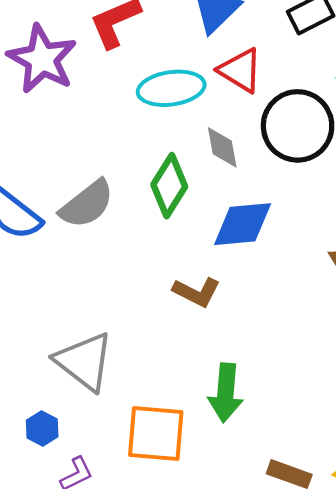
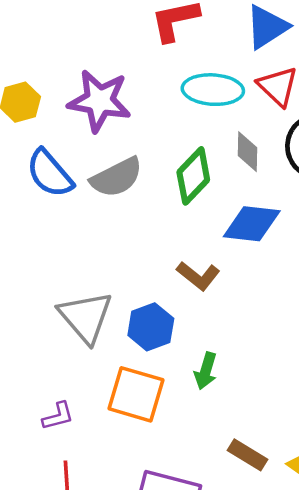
purple star: (42, 59) -> (100, 101), moved, turned -30
green arrow: (226, 393) -> (206, 371), size x0.7
blue hexagon: (42, 429) -> (151, 327), moved, size x1.5

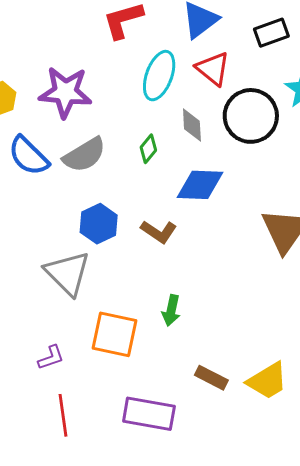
cyan ellipse: (213, 90) -> (159, 76), turned -69
green diamond: (193, 176) -> (148, 149), size x0.6
blue hexagon: (151, 327) -> (99, 224), moved

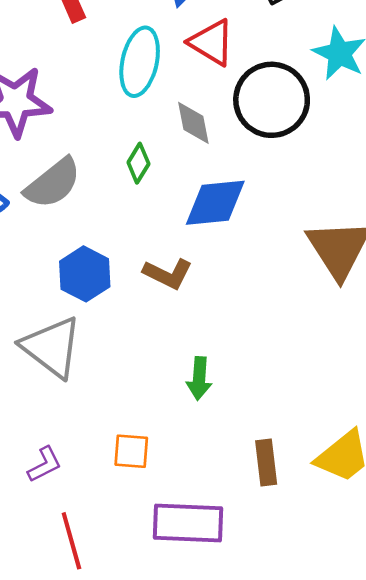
orange square: (115, 334) -> (131, 451), moved, size x0.6
brown rectangle: (211, 378) -> (266, 463), turned 64

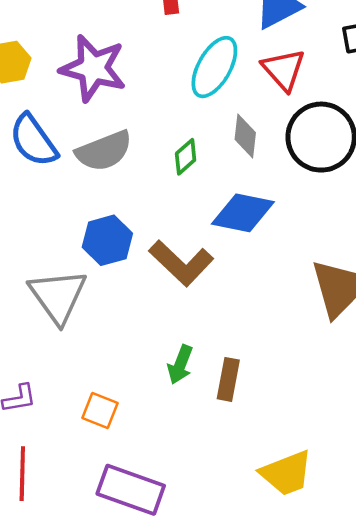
brown L-shape: (168, 274) -> (181, 263), size x1.4
brown rectangle: (266, 463) -> (228, 379), moved

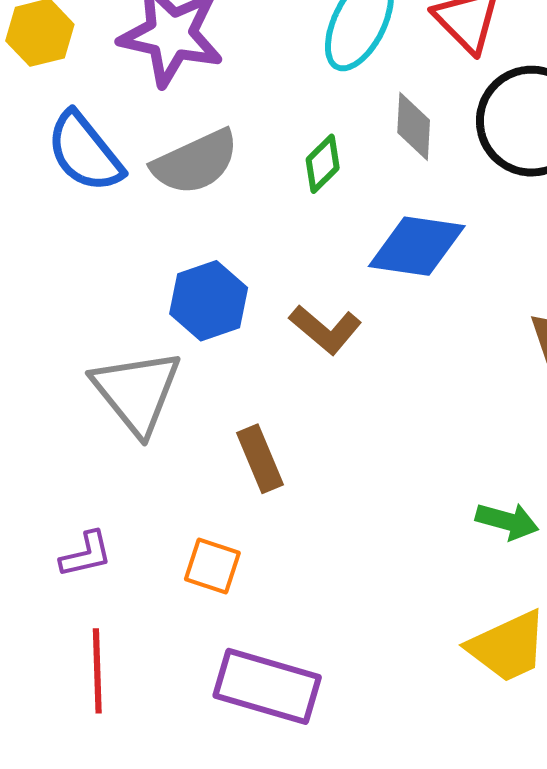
brown L-shape: (181, 263) -> (325, 329), size x0.7
green arrow: (180, 365) -> (507, 521), moved, turned -93
brown rectangle: (228, 379) -> (260, 459), moved, turned -30

